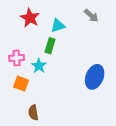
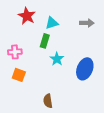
gray arrow: (91, 16) -> (87, 23), moved, turned -40
cyan star: (39, 66) -> (57, 59), moved
brown semicircle: (33, 113) -> (48, 101), moved

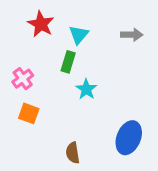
cyan triangle: (52, 23) -> (79, 35), turned -32
pink cross: (15, 52) -> (23, 79), turned -32
blue ellipse: (85, 69) -> (129, 138), moved

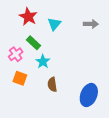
green rectangle: (68, 62) -> (33, 43), moved, turned -64
cyan star: (86, 89) -> (43, 62), moved
brown semicircle: (73, 153) -> (52, 85), moved

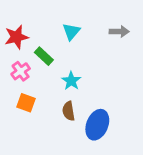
red star: (28, 17) -> (16, 37), moved, turned 30
cyan star: (43, 62) -> (71, 81), moved
blue ellipse: (89, 95) -> (97, 125), moved

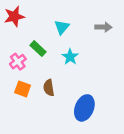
red star: (16, 37) -> (14, 16), moved
cyan star: (71, 81) -> (70, 57), moved
brown semicircle: (69, 111) -> (49, 88), moved

